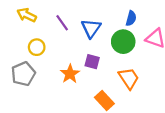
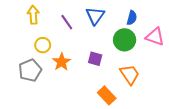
yellow arrow: (27, 15) -> (33, 15), turned 60
blue triangle: (91, 28) -> (95, 16), moved
orange star: (70, 74) -> (62, 62), moved

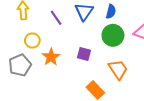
blue semicircle: (132, 18) -> (111, 12), moved

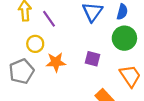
purple line: (56, 18) -> (49, 19), moved
orange star: (51, 57) -> (56, 62), turned 30

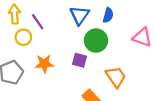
green circle: (124, 38) -> (96, 41), moved
yellow circle: (35, 44) -> (23, 37), moved

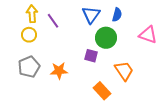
yellow circle: (23, 37) -> (29, 35), moved
orange star: (44, 64) -> (59, 71), moved

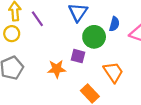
blue semicircle: (117, 15) -> (114, 24), moved
orange star: (59, 71) -> (57, 69), moved

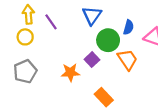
purple square: (78, 56) -> (92, 60), turned 32
orange trapezoid: (113, 72) -> (127, 60), moved

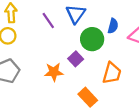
purple line: (51, 22) -> (48, 20), moved
orange trapezoid: (127, 60) -> (112, 73), moved, turned 50

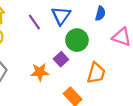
blue semicircle: (113, 26) -> (100, 13), moved

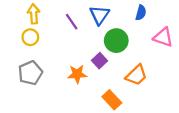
orange trapezoid: (96, 73) -> (136, 75), turned 30

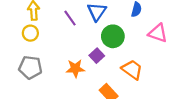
gray pentagon: (30, 73) -> (30, 67), turned 30
orange trapezoid: (136, 75) -> (132, 70), turned -100

